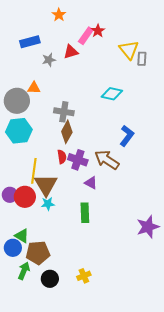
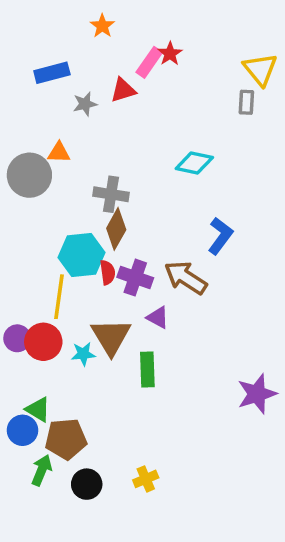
yellow triangle: (129, 50) -> (260, 69), moved
cyan hexagon: (19, 131) -> (81, 255), moved
brown triangle: (46, 185) -> (111, 337), moved

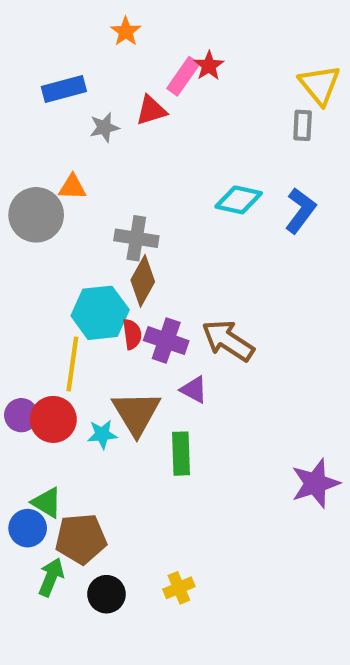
blue L-shape: (220, 236) -> (300, 211), moved

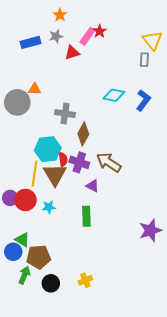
gray star: (104, 127) -> (56, 36), moved
brown diamond: (143, 281) -> (83, 134), moved
brown triangle: (136, 413) -> (55, 175), moved

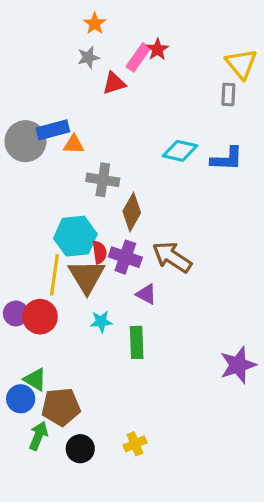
blue rectangle: (30, 42) -> (53, 130), moved
orange triangle: (35, 89) -> (74, 144), moved
blue L-shape: (143, 100) -> (227, 159), turned 55
gray circle: (17, 102) -> (25, 141), moved
cyan star: (49, 207) -> (101, 321), moved

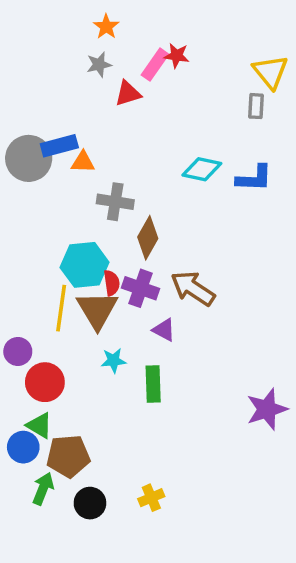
red star: (158, 49) -> (177, 56), turned -30
red circle: (40, 317) -> (45, 382), moved

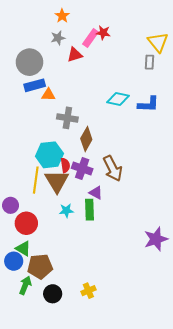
gray circle: (29, 158) -> (29, 62), moved
brown arrow: (193, 288) -> (113, 168), turned -150
green rectangle: (153, 384) -> (90, 210), moved

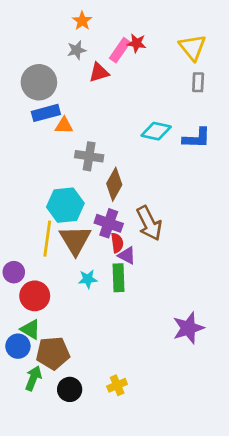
yellow triangle: (158, 42) -> (192, 47), moved
red semicircle: (65, 165) -> (117, 243), moved
purple star: (156, 239) -> (188, 328), moved

